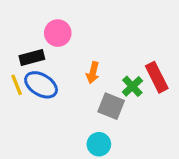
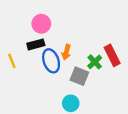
black rectangle: (32, 57) -> (36, 44), moved
blue ellipse: (41, 85) -> (51, 61), moved, turned 40

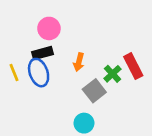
blue ellipse: (51, 61) -> (39, 73), moved
gray square: (79, 76) -> (94, 91), turned 30

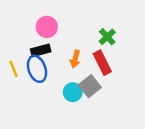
red rectangle: (133, 66) -> (102, 63), moved
green cross: (113, 74) -> (107, 37), moved
cyan circle: (84, 123) -> (73, 92), moved

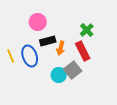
black rectangle: (41, 50) -> (48, 41), moved

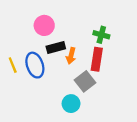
green cross: (87, 30) -> (101, 35), turned -32
red rectangle: (83, 51) -> (97, 59), turned 36
cyan circle: (59, 75) -> (71, 104), moved

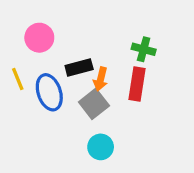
pink circle: (44, 25) -> (39, 38), moved
yellow line: (13, 65) -> (18, 79), moved
gray square: (85, 81) -> (94, 104), moved

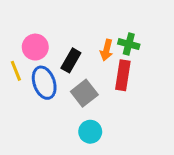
pink circle: (39, 38) -> (35, 47), moved
black rectangle: (79, 67) -> (71, 60), turned -45
orange arrow: (101, 79) -> (107, 50), moved

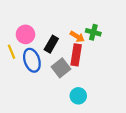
orange arrow: (107, 50) -> (77, 37), turned -72
red rectangle: (123, 75) -> (76, 55), moved
cyan circle: (90, 132) -> (78, 96), moved

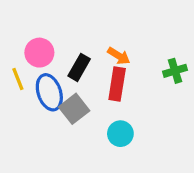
green cross: (93, 32) -> (175, 71), moved, turned -32
gray square: (61, 68) -> (74, 109), moved
cyan circle: (78, 96) -> (120, 134), moved

